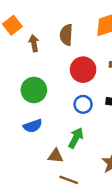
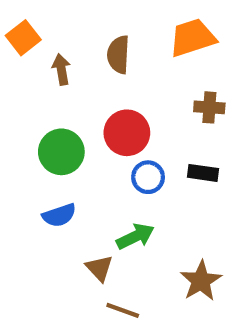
red circle: (83, 70) -> (127, 133), moved
green arrow: (76, 138) -> (135, 236), turned 36
brown triangle: (55, 156) -> (99, 268), turned 42

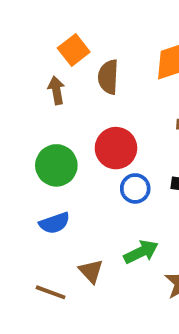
orange square: (23, 38) -> (74, 50), moved
green arrow: (135, 236) -> (141, 252), moved
brown line: (123, 310) -> (51, 292), moved

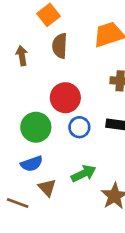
orange square: (74, 50) -> (48, 15), moved
green circle: (56, 165) -> (36, 127), moved
blue semicircle: (54, 223) -> (32, 164), moved

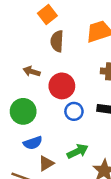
brown arrow: (22, 56) -> (32, 71), moved, turned -63
green circle: (36, 127) -> (23, 111), moved
brown triangle: (47, 188) -> (46, 163), turned 42

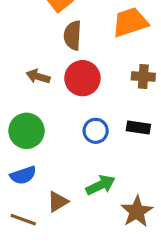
red circle: (62, 86) -> (82, 78), moved
blue semicircle: (33, 143) -> (23, 175), moved

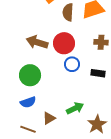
brown semicircle: (73, 35) -> (68, 12), moved
brown arrow: (38, 77) -> (37, 42), size x1.5
blue circle: (96, 131) -> (72, 64), moved

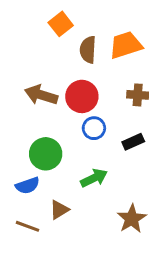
black rectangle: (98, 73) -> (133, 142), turned -32
green circle: (30, 75) -> (46, 154), moved
green arrow: (75, 108) -> (94, 178), moved

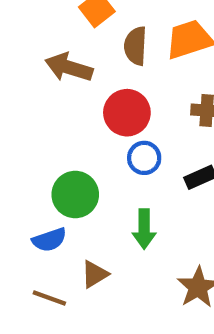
brown arrow: (41, 95) -> (69, 67), moved
green arrow: (94, 178) -> (144, 229), turned 116

